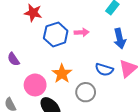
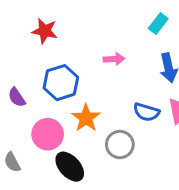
blue hexagon: (56, 34) -> (61, 83), moved

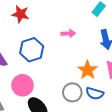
blue semicircle: (146, 112) -> (95, 93), moved
orange star: (86, 118) -> (88, 70), moved

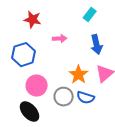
red star: (20, 14) -> (33, 20), moved
pink circle: (22, 85) -> (37, 86), moved

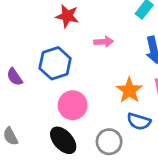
gray circle: (64, 97) -> (109, 142), moved

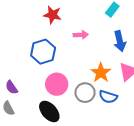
purple semicircle: (15, 77) -> (12, 87), moved
gray circle: (109, 142) -> (85, 93), moved

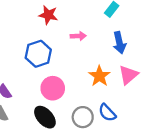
gray circle: (85, 93) -> (83, 117), moved
blue semicircle: (108, 97) -> (107, 113), moved, turned 30

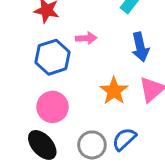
blue hexagon: (38, 54) -> (53, 57), moved
blue semicircle: (107, 113) -> (124, 139), turned 90

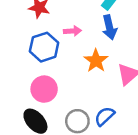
blue arrow: (140, 47) -> (109, 27), moved
orange star: (114, 91) -> (96, 61), moved

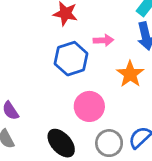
pink circle: (44, 89) -> (89, 106), moved

